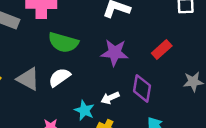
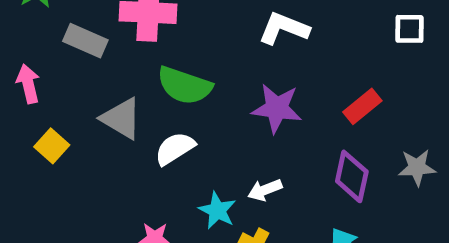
gray triangle: (28, 79) -> (121, 118), moved
purple diamond: (142, 88) -> (352, 176), moved

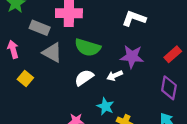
gray triangle: (121, 118) -> (52, 52), moved
white arrow: (265, 190) -> (115, 76), moved

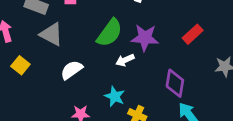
green semicircle: (88, 47) -> (110, 33), moved, turned -70
white semicircle: (84, 78) -> (72, 70), moved
purple diamond: (169, 88) -> (175, 83), moved

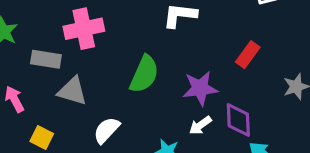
purple star: (145, 38) -> (200, 88), moved
white arrow: (125, 60) -> (200, 125), moved

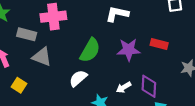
red rectangle: (248, 55) -> (159, 44), turned 63
purple star: (200, 88) -> (129, 50), moved
white semicircle: (107, 130) -> (78, 78), moved

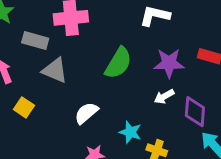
white semicircle: (78, 78) -> (86, 113), moved
white arrow: (124, 87) -> (164, 97), moved

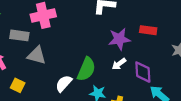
green semicircle: (118, 63) -> (86, 69), moved

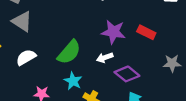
purple diamond: (143, 72) -> (127, 74), turned -65
white semicircle: (64, 84) -> (26, 57), moved

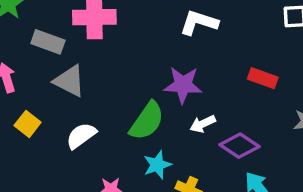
purple star: (113, 32) -> (183, 85), moved
cyan star: (73, 81) -> (157, 165), turned 30

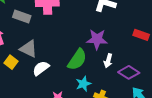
gray triangle: (69, 81) -> (29, 49), moved
white arrow: (203, 124) -> (108, 61), turned -48

